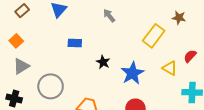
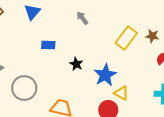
brown star: (179, 18) -> (152, 36), moved
yellow triangle: (170, 68) -> (121, 93), moved

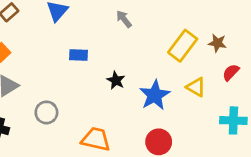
gray circle: (24, 88) -> (46, 112), size x0.7
yellow triangle: (121, 93) -> (196, 87), moved

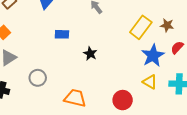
yellow triangle: (196, 87) -> (150, 82), moved
blue star: (155, 95) -> (153, 56), moved

